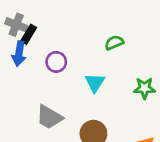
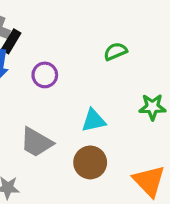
cyan triangle: (95, 83) -> (94, 120), moved, turned 45

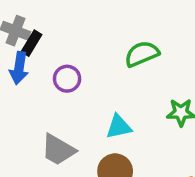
green semicircle: (115, 51) -> (142, 54), size x1.4

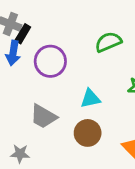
purple circle: (67, 79) -> (50, 61), size x1.5

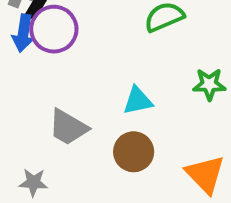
purple circle: (50, 61) -> (54, 29), moved

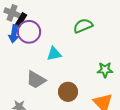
green star: (209, 84) -> (105, 70), moved
cyan triangle: (138, 101) -> (54, 54), moved

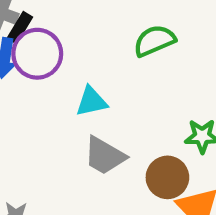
gray trapezoid: (36, 80) -> (105, 156), moved
brown circle: (68, 92) -> (167, 177), moved

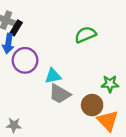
purple circle: (37, 54) -> (25, 60), moved
cyan triangle: (91, 101) -> (53, 76), moved

